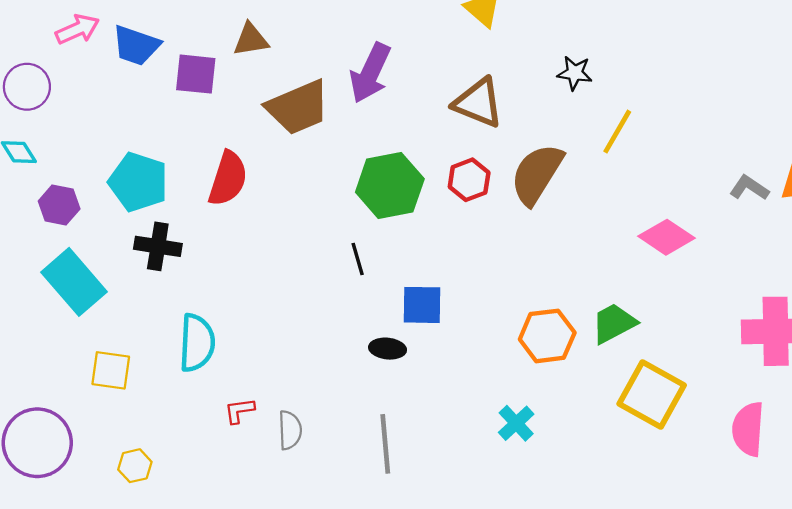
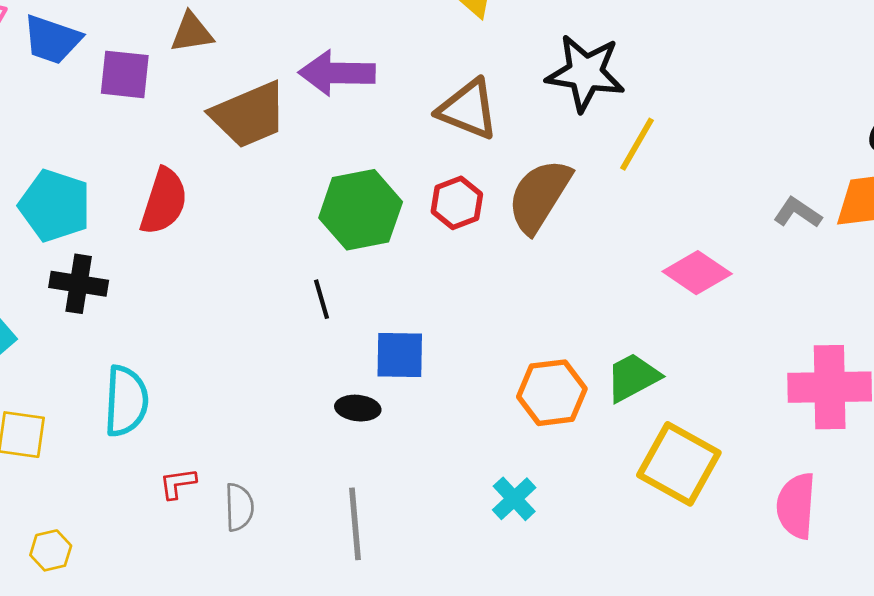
purple arrow: (370, 73) -> (337, 73), turned 66
black star: (575, 73) -> (585, 73), size x1.8

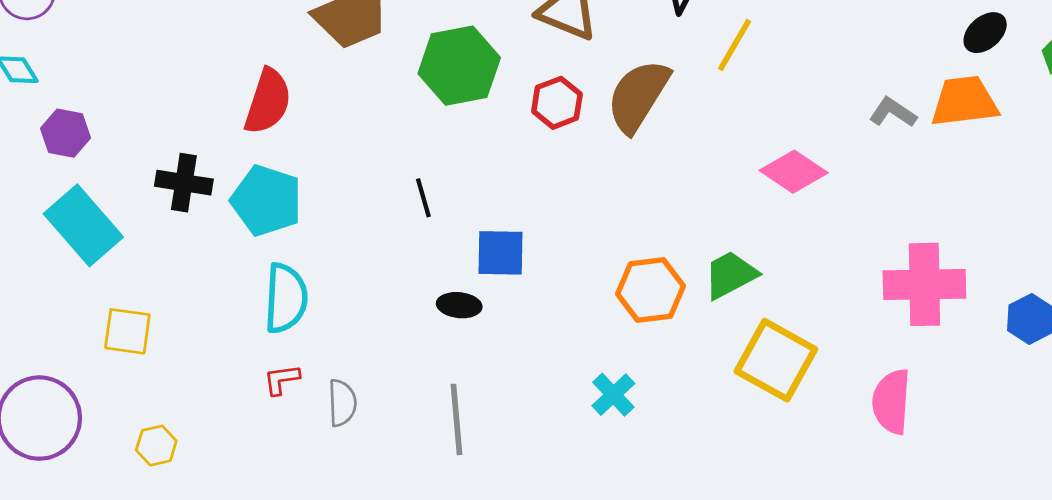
cyan pentagon: (55, 206) -> (266, 201), moved
green hexagon: (361, 210) -> (459, 66), moved
cyan semicircle: (126, 401) -> (286, 298), moved

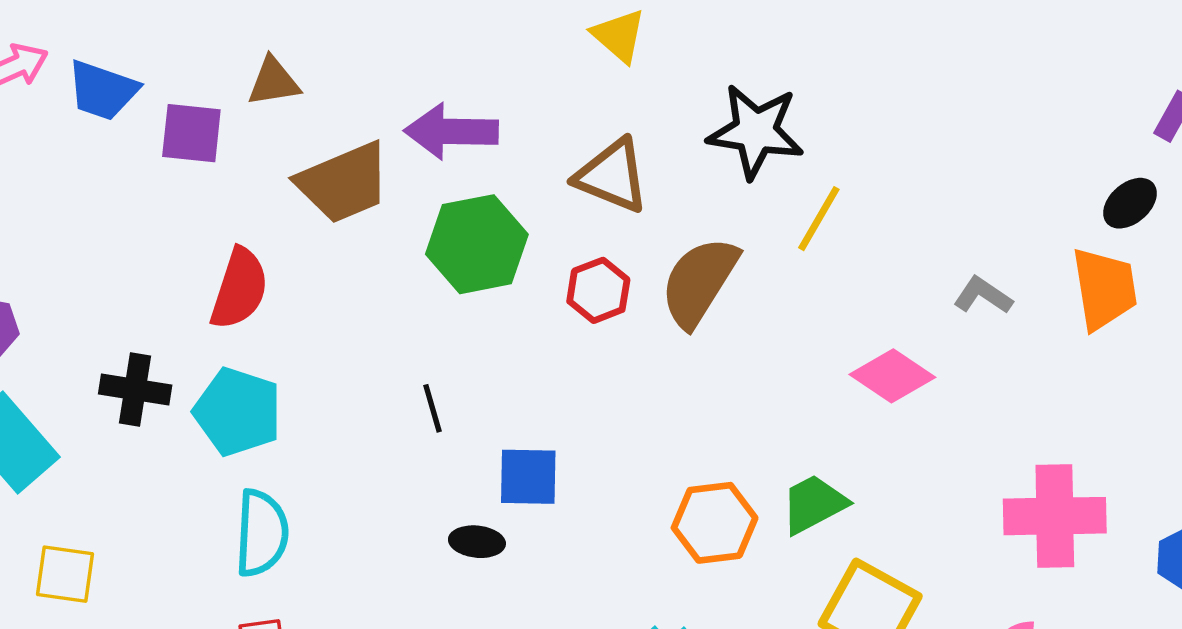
orange trapezoid: (964, 101) -> (1104, 289), turned 88
gray L-shape: (893, 112) -> (983, 295), moved

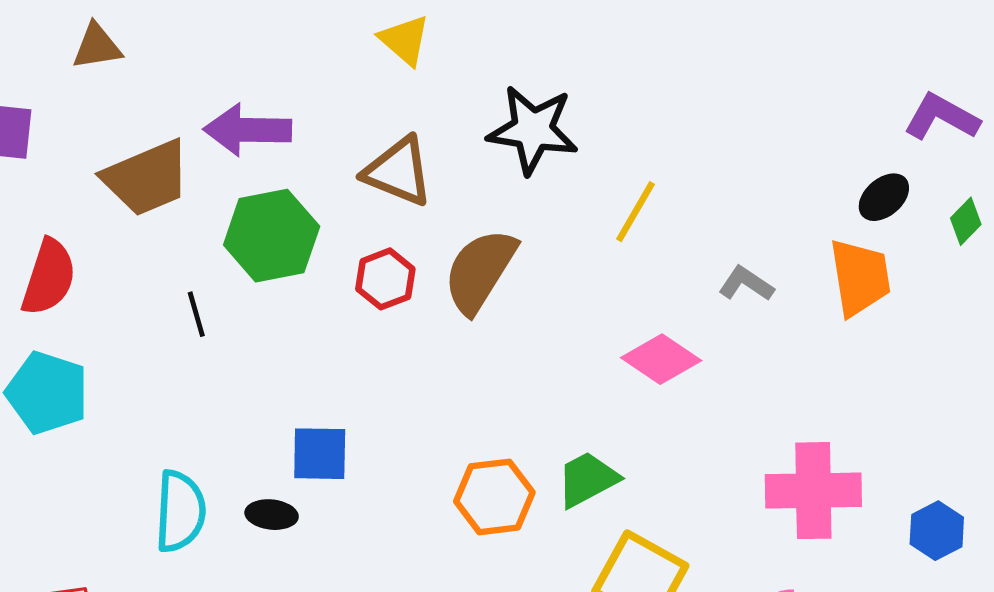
brown triangle: (274, 82) -> (97, 46), moved
yellow line: (819, 219) -> (635, 212), moved
black line: (433, 408) -> (196, 314), moved
cyan semicircle: (262, 533) -> (180, 511), moved

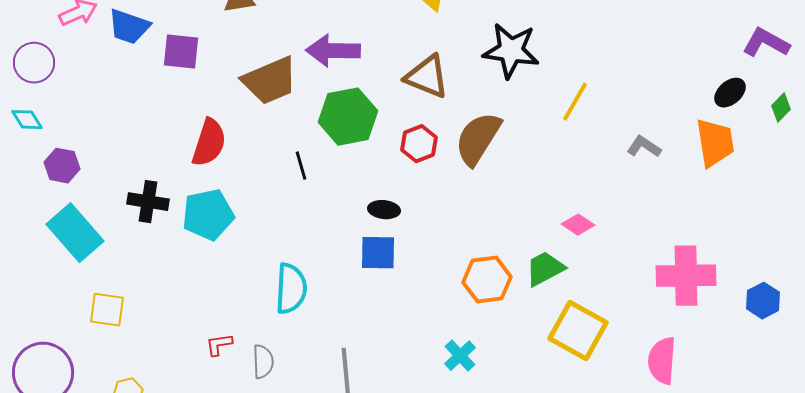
pink diamond: (661, 359) -> (578, 225), moved, size x0.7
cyan pentagon: (47, 393) -> (208, 215), turned -30
black ellipse: (272, 515) -> (384, 210), moved

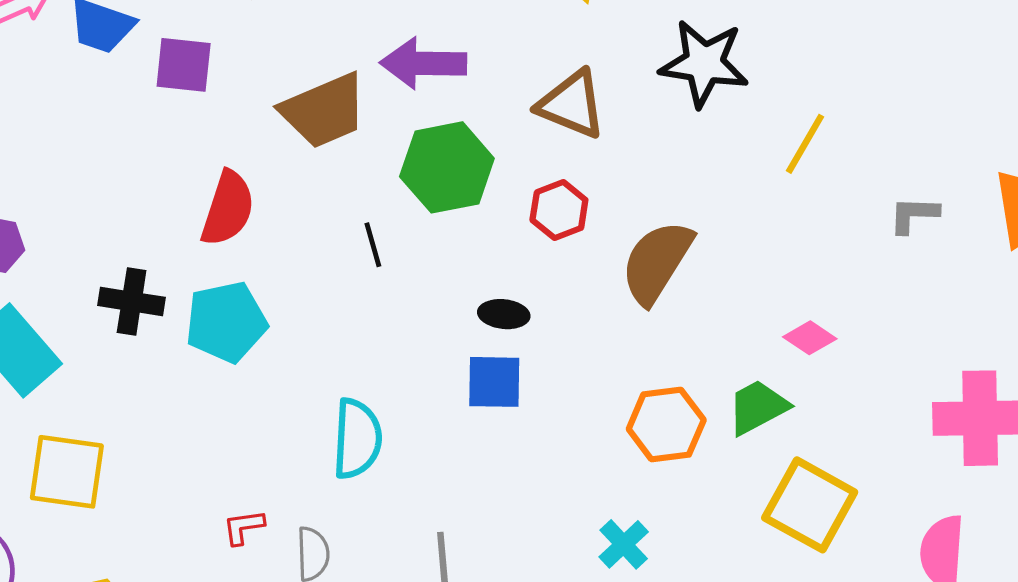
brown semicircle: (478, 139) -> (657, 262), moved
gray L-shape: (644, 147) -> (914, 215), turned -32
yellow square: (107, 310) -> (67, 472), size x1.4

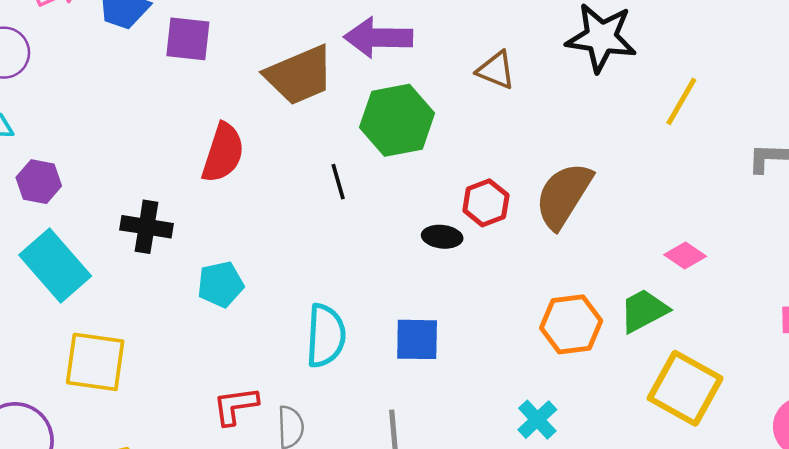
brown triangle: (572, 104) -> (496, 70), size x0.7
red hexagon: (559, 210) -> (486, 203), moved
cyan pentagon: (226, 322) -> (220, 284), moved, size x0.7
blue square: (494, 382) -> (417, 339), moved
red L-shape: (244, 527) -> (235, 406), size x1.4

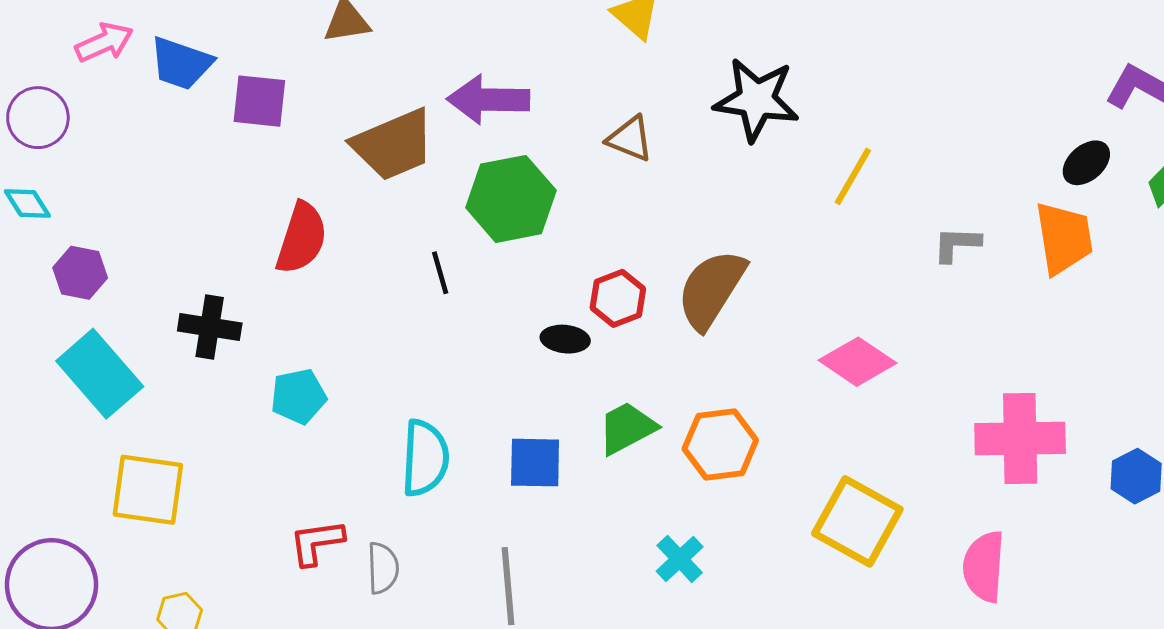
pink diamond: (685, 256) -> (857, 362), size x1.5
green trapezoid: (644, 311) -> (627, 428), moved

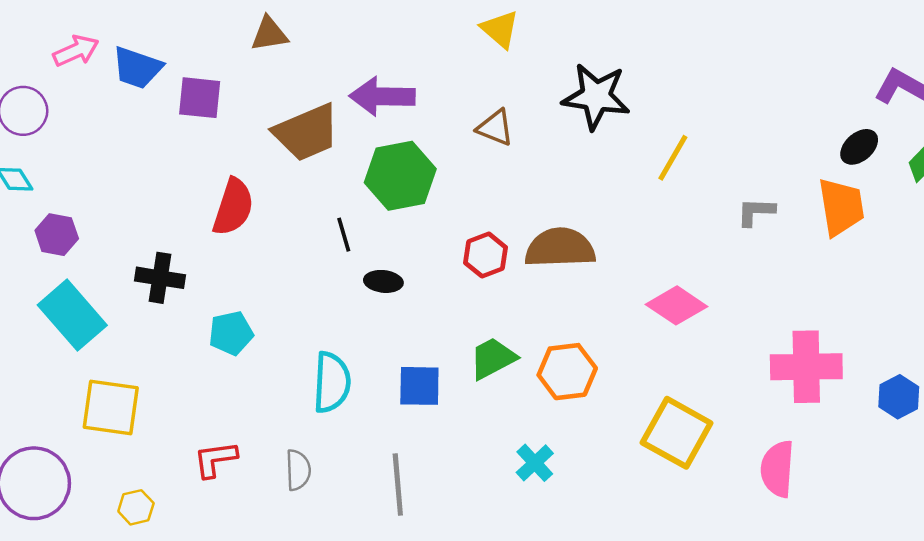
brown semicircle: (711, 289) -> (560, 248), turned 56
black ellipse: (565, 339) -> (383, 281), moved
red L-shape: (317, 542) -> (215, 459), moved

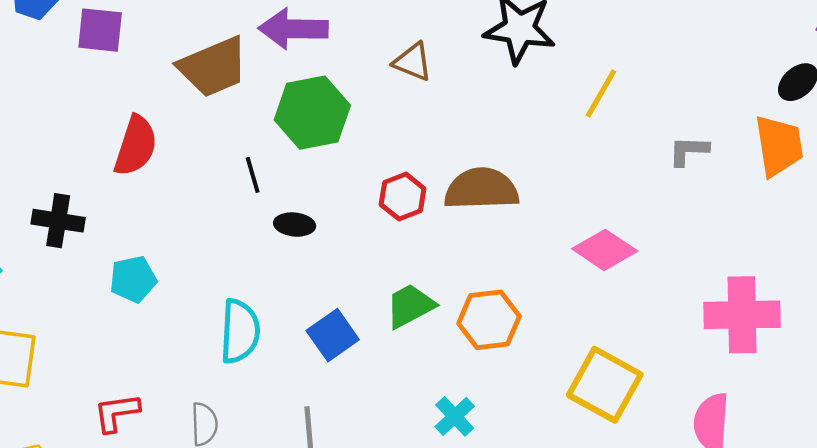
blue square: (419, 386) -> (333, 335), turned -36

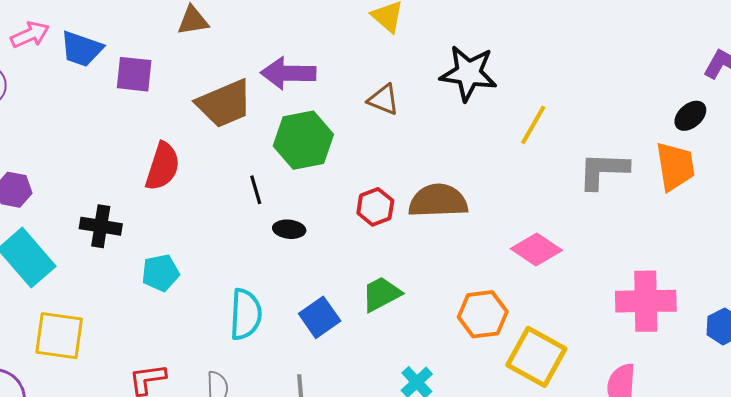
gray L-shape: (689, 151) -> (603, 170), size x1.6
orange hexagon: (489, 320) -> (483, 314), moved

